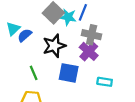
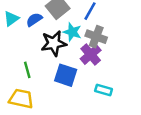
cyan star: (68, 17) -> (72, 32), moved
blue semicircle: (25, 35) -> (34, 20), moved

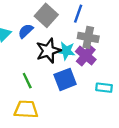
cyan star: (72, 32) -> (66, 51), moved
blue square: (66, 75) -> (65, 79), turned -30

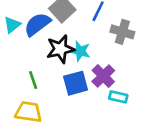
blue semicircle: (26, 31) -> (37, 24), size x1.5
gray cross: (88, 37) -> (122, 32), moved
purple cross: (86, 55) -> (103, 76), moved

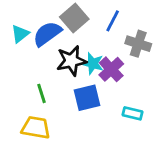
purple cross: (103, 76) -> (111, 69), moved

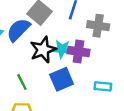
purple cross: (111, 69) -> (78, 51), turned -30

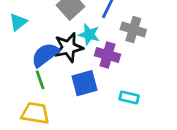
blue semicircle: (18, 30) -> (45, 55), moved
cyan star: (62, 49) -> (89, 35), moved

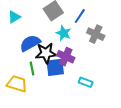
black star: (69, 47) -> (46, 53), moved
purple cross: (107, 55) -> (66, 57), moved
green line: (40, 80) -> (32, 69), moved

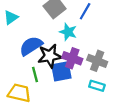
gray cross: (96, 34) -> (97, 61), moved

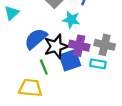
cyan rectangle: (97, 86) -> (98, 64), moved

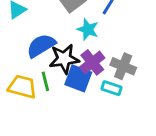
purple cross: (79, 46) -> (92, 62), turned 30
blue square: (70, 60) -> (78, 78), turned 30
yellow trapezoid: (30, 88) -> (22, 87), moved

